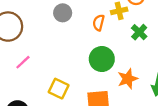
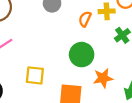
yellow square: (59, 89) -> (35, 75), turned -30

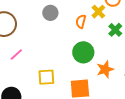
yellow cross: (107, 11) -> (98, 12), turned -32

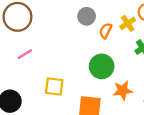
gray circle: (50, 13) -> (87, 16), moved

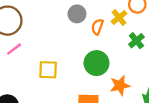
pink line: (25, 54) -> (14, 49), moved
yellow square: (54, 87) -> (48, 70), moved

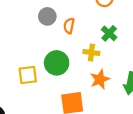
yellow cross: (119, 17) -> (91, 52), moved, turned -35
green circle: (96, 63) -> (57, 63), moved

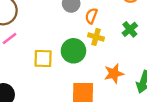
yellow cross: (91, 52) -> (96, 37), moved

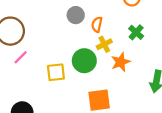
yellow cross: (96, 37) -> (104, 44), turned -35
orange star: (114, 74) -> (121, 62), moved

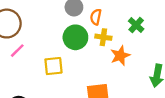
yellow cross: (104, 44) -> (103, 37), turned 35
green circle: (84, 61) -> (75, 37), moved

